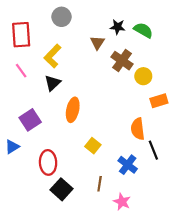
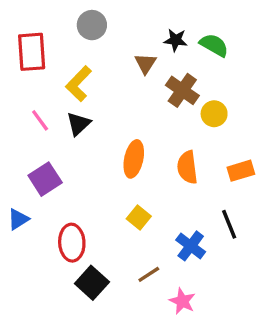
pink line: (21, 71) -> (40, 120), moved
orange rectangle: (159, 101) -> (241, 171), moved
orange ellipse: (73, 110) -> (134, 159), moved
orange semicircle: (138, 129) -> (187, 167), moved
brown line: (100, 184) -> (149, 274), turned 48

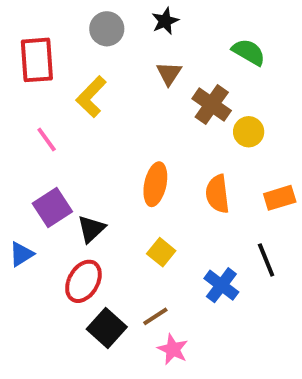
black star: (176, 40) -> (165, 21), moved, turned -30
black triangle: (79, 124) -> (91, 229), moved
red ellipse: (72, 243) -> (83, 281), turned 33
brown line: (149, 274) -> (155, 316), moved
pink star: (182, 301) -> (173, 349), moved

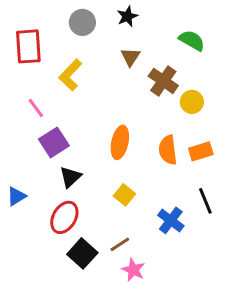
orange rectangle: (280, 198) -> (201, 151), moved
purple square: (52, 208) -> (54, 142), moved

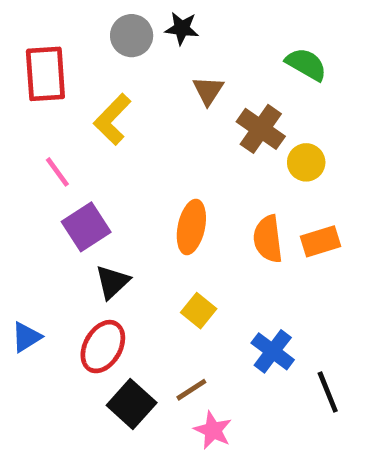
black star: (127, 16) -> (182, 28), moved, turned 30
blue triangle: (16, 196) -> (26, 337), moved
black line: (205, 201) -> (328, 392), moved

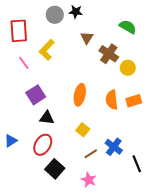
pink line: (57, 172) -> (24, 63), moved
black triangle: (112, 282) -> (47, 118), turned 49
brown line: (191, 390) -> (91, 154), moved

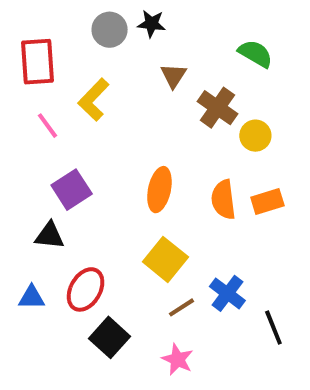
black triangle: (47, 118) -> (50, 236), moved
yellow square: (83, 130) -> (165, 259), size x1.5
blue triangle: (11, 141) -> (32, 297), moved, turned 32

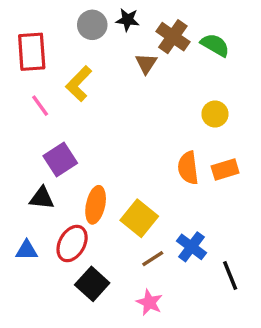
brown cross: (217, 108) -> (173, 37), moved
orange ellipse: (159, 190) -> (96, 205), moved

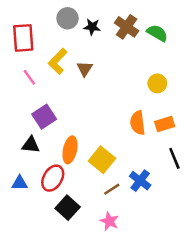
black star: (128, 20) -> (92, 27), moved
brown triangle: (146, 64) -> (85, 69), moved
black line: (230, 275) -> (174, 158), moved

